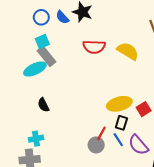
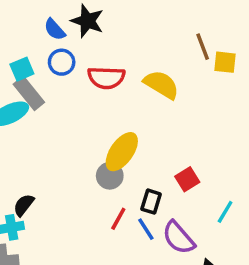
blue circle: (41, 17) -> (62, 62), moved
yellow ellipse: (119, 104) -> (122, 152), moved, turned -40
black semicircle: (43, 105) -> (24, 205), moved, turned 64
gray circle: (96, 145) -> (110, 176), moved

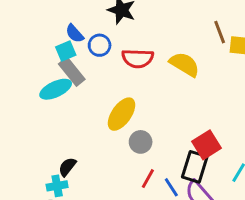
blue semicircle: (55, 29) -> (75, 34), moved
yellow ellipse: (122, 152) -> (122, 114), moved
red square: (187, 179) -> (206, 145), size x1.4
black rectangle: (151, 202) -> (195, 167), moved, size x1.5

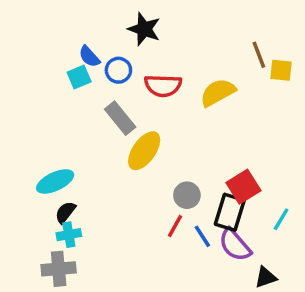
yellow semicircle: (185, 64) -> (218, 92), turned -60
gray rectangle: (72, 72) -> (120, 118), moved
cyan ellipse: (56, 89) -> (55, 181), moved
gray circle: (141, 142) -> (187, 195), moved
black semicircle: (67, 167) -> (65, 212), moved

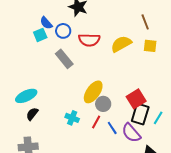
yellow square: (281, 70) -> (150, 46), moved
yellow ellipse: (144, 151) -> (93, 92), moved
black rectangle: (230, 212) -> (140, 114), moved
cyan cross: (69, 235) -> (72, 118), moved, turned 32

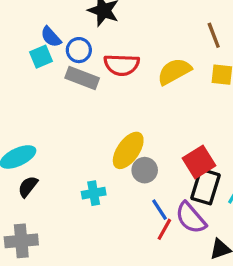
gray rectangle: (64, 59) -> (82, 78), moved, turned -30
cyan cross: (72, 118) -> (94, 193), turned -32
red line: (96, 122) -> (164, 229), moved

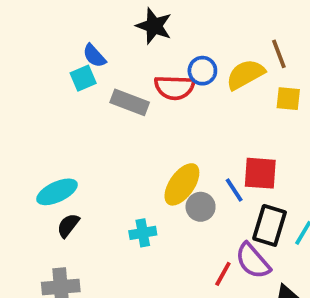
blue circle: (79, 50) -> (202, 71), moved
yellow semicircle: (174, 71) -> (245, 74), moved
red square: (199, 162) -> (260, 173), moved, turned 36
blue line: (159, 210) -> (234, 190), moved

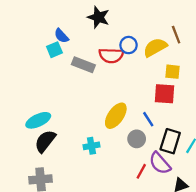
yellow square: (288, 99) -> (173, 72), moved
red square: (260, 173) -> (164, 94), moved
gray circle: (201, 207) -> (137, 139), moved
black semicircle: (68, 225) -> (45, 141), size x1.5

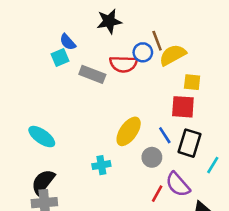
black star: (98, 17) -> (109, 21), turned -30
brown line: (176, 35) -> (157, 41), moved
cyan ellipse: (38, 120) -> (42, 137), turned 60
black semicircle: (45, 141) -> (43, 182), moved
black rectangle: (170, 141) -> (189, 143), moved

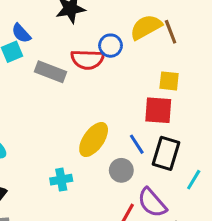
brown line: (157, 41) -> (171, 32), moved
yellow semicircle: (173, 55) -> (146, 27), moved

